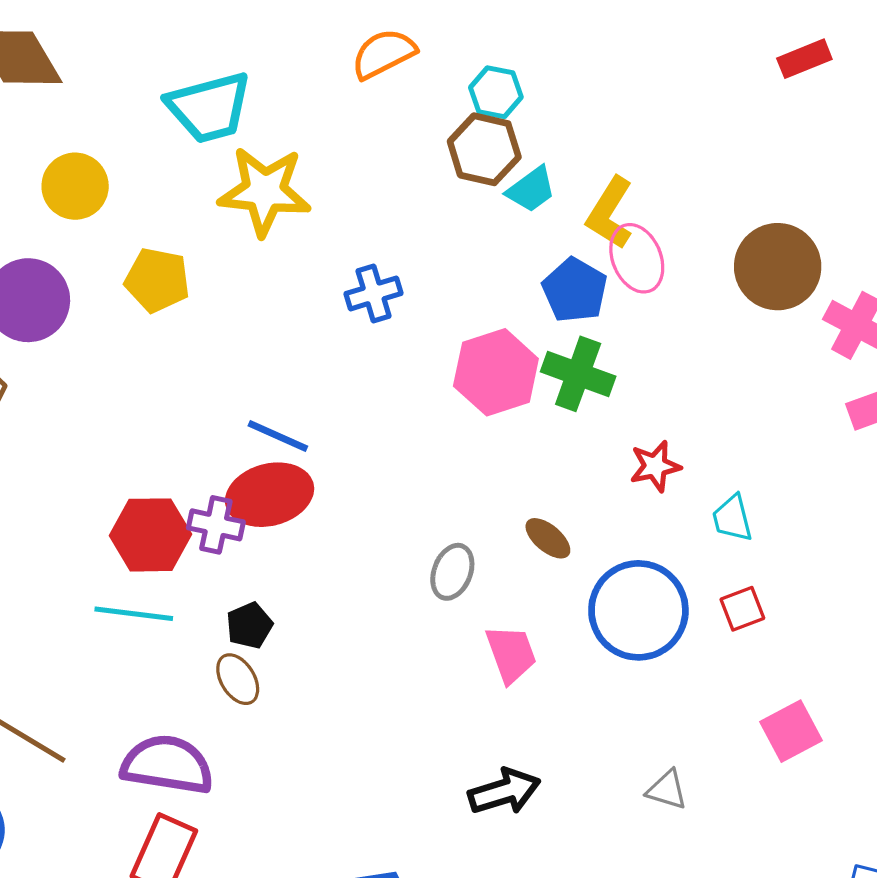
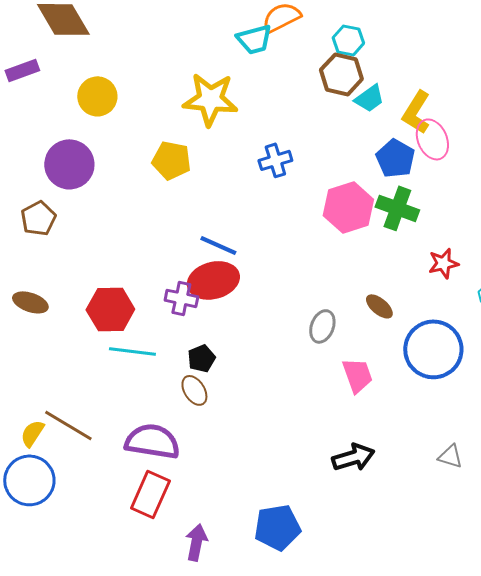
cyan trapezoid: (209, 107) -> (254, 39), moved, size x0.7
yellow pentagon: (157, 280) -> (171, 160), moved
red hexagon: (151, 535) -> (110, 309), moved

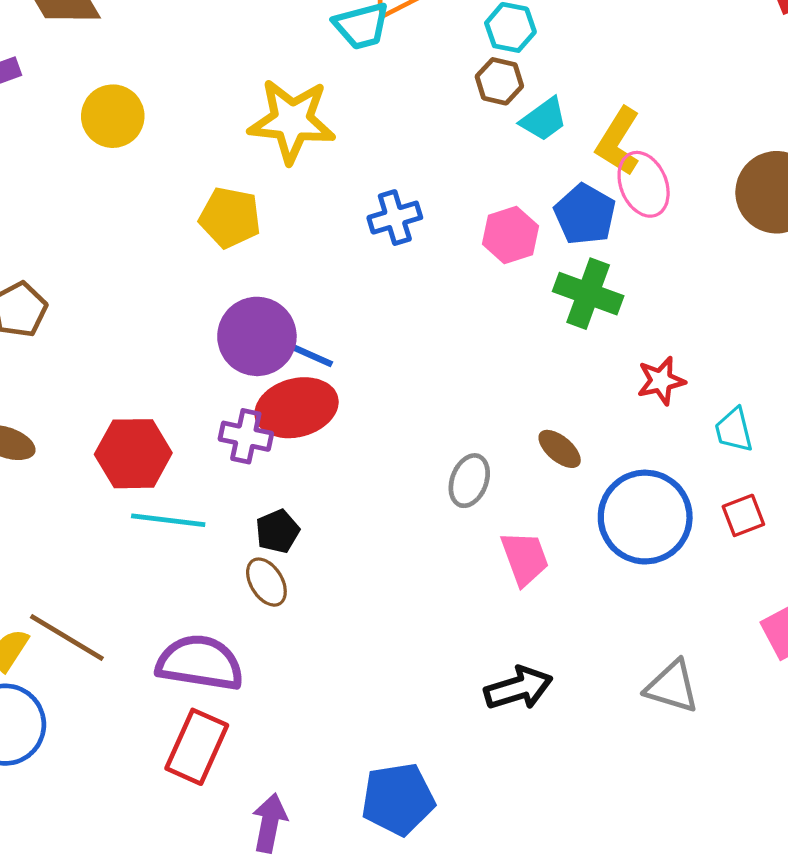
brown hexagon: (341, 74) -> (499, 81), size x0.7
purple circle: (69, 164) -> (257, 336), moved
pink hexagon: (348, 207) -> (510, 235), moved, size x0.7
gray triangle: (450, 456) -> (672, 687), size x1.4

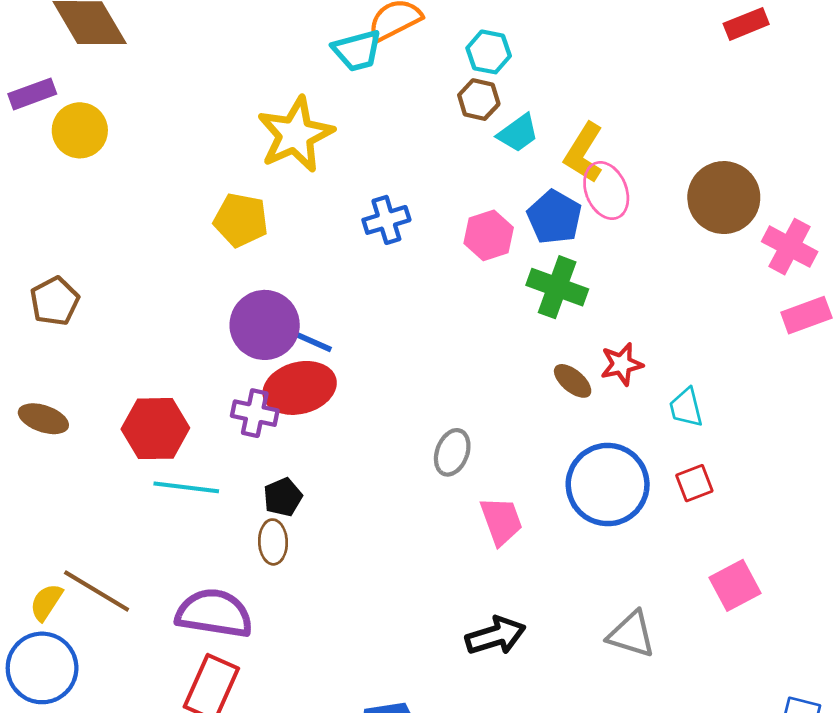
yellow circle: (113, 116) -> (80, 130), moved
yellow star: (292, 121) -> (295, 135), turned -30
brown ellipse: (560, 449) -> (573, 381), moved
brown ellipse: (266, 582) -> (273, 542), turned 30

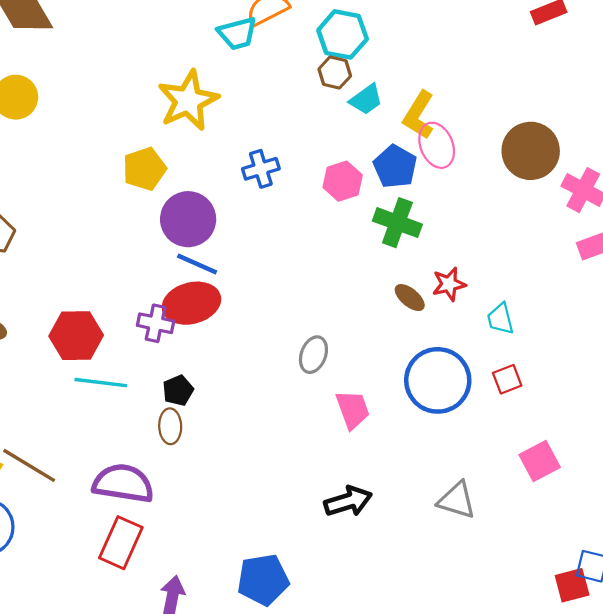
cyan hexagon: (489, 52) -> (343, 34), size x1.4
yellow pentagon: (241, 220) -> (144, 169), turned -30
purple circle: (265, 325) -> (188, 219), moved

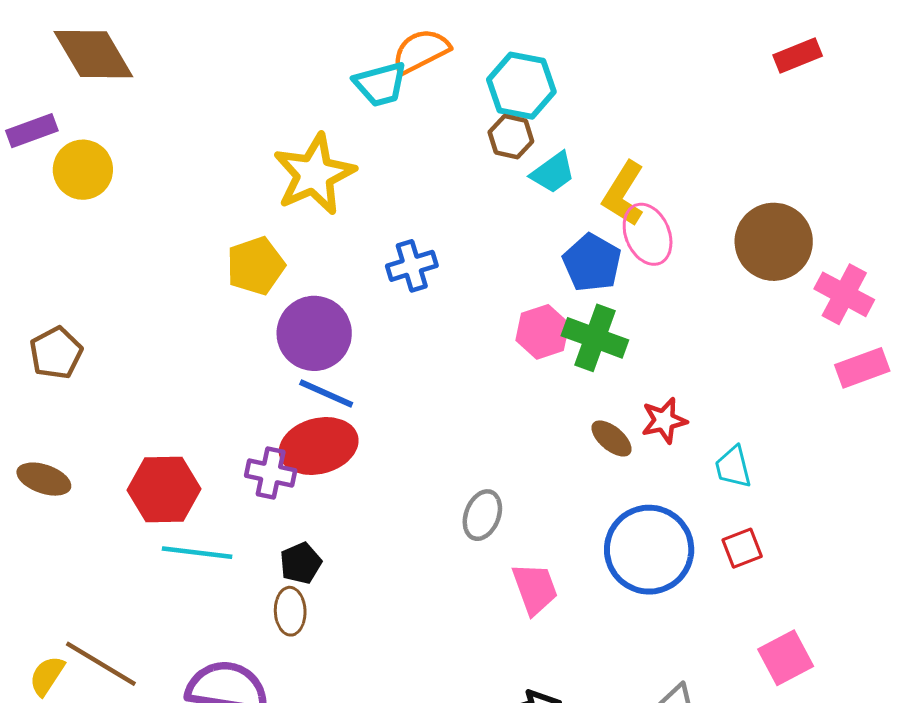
pink hexagon: (343, 181) -> (542, 332), moved

